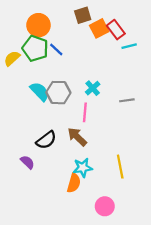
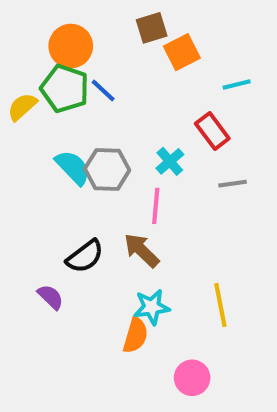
red rectangle: (116, 30) -> (212, 131), moved

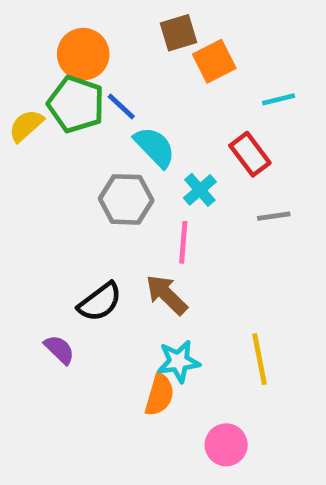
cyan semicircle: (73, 167) -> (155, 147), moved

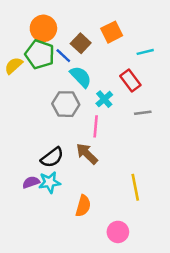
brown square: (178, 33) -> (81, 43), moved, turned -30
purple semicircle: (59, 350) -> (31, 182), turned -63
cyan star: (178, 361) -> (50, 182), moved

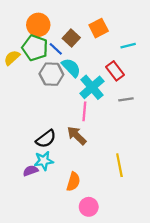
cyan cross: (104, 99) -> (92, 87), size x1.6
gray hexagon: (66, 104) -> (51, 74), moved
purple semicircle: (31, 182) -> (31, 171), moved
pink circle: (118, 232) -> (89, 207), moved

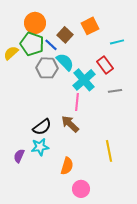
purple semicircle: (31, 171) -> (19, 156), moved, turned -48

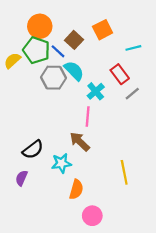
cyan cross: (84, 80) -> (96, 91), size x0.7
gray line: (115, 91) -> (132, 94), moved, turned -32
black semicircle: (42, 127) -> (33, 150), moved
cyan star: (40, 147) -> (61, 163), moved

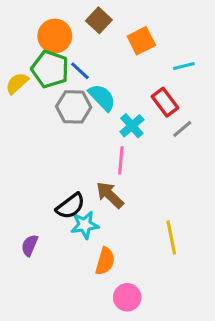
brown square: (74, 40) -> (99, 20), moved
black semicircle: (33, 150) -> (71, 206), moved

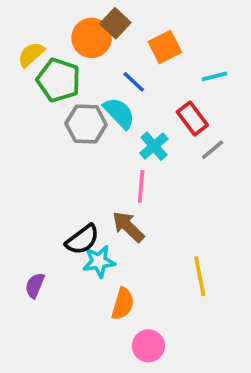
orange circle: (55, 36) -> (92, 38), moved
blue line: (80, 71) -> (134, 82), moved
yellow semicircle: (17, 83) -> (31, 54), moved

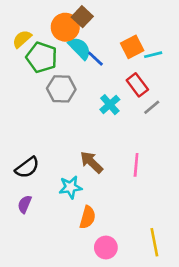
orange square: (165, 47) -> (132, 47), moved
cyan semicircle: (119, 113) -> (80, 48), moved
pink line: (141, 186) -> (136, 165), moved
black semicircle: (82, 240) -> (27, 168), moved
yellow line: (200, 276) -> (154, 242), moved

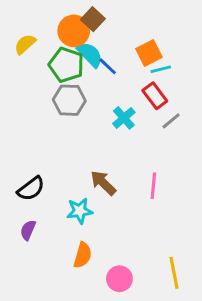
cyan line: (153, 55) -> (161, 69), moved
green pentagon: (42, 57) -> (66, 65), moved
orange semicircle: (88, 217) -> (83, 255), moved

